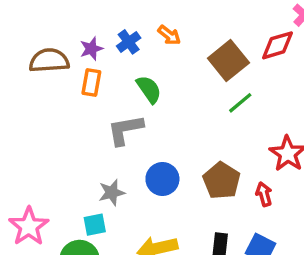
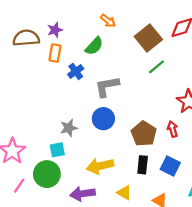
blue cross: (129, 42) -> (76, 71), moved
green semicircle: (149, 89) -> (94, 46), moved, turned 78
gray L-shape: (125, 130) -> (107, 86), moved
brown pentagon: (222, 181) -> (144, 134), moved

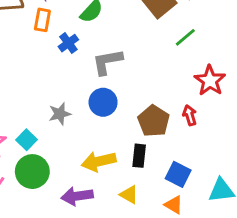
green line: (156, 67) -> (185, 37), moved
cyan square: (57, 150) -> (27, 140), moved, turned -35
black rectangle: (143, 165) -> (139, 156), moved
blue square: (170, 166) -> (178, 174), moved

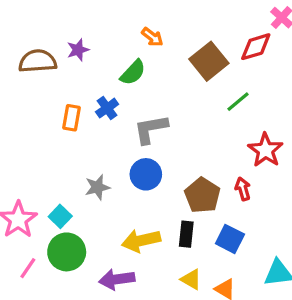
orange rectangle: (42, 20) -> (72, 118), moved
blue square: (178, 174) -> (230, 239), moved
yellow triangle: (129, 195) -> (191, 279), moved

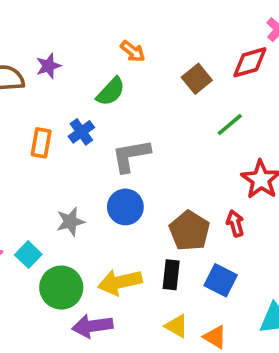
brown square: (209, 61) -> (197, 79), size x0.7
green circle: (67, 252) -> (61, 288), moved

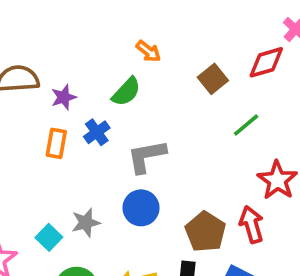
purple star: (48, 66) -> (64, 97), moved
red arrow: (235, 223) -> (252, 224), size x1.4
cyan square: (28, 255) -> (49, 237), moved

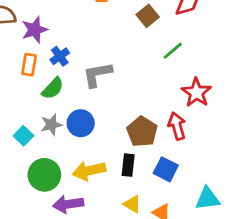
green semicircle: (126, 92) -> (53, 88), moved
purple star: (64, 97) -> (35, 30), size x1.4
blue circle: (141, 208) -> (81, 123), moved

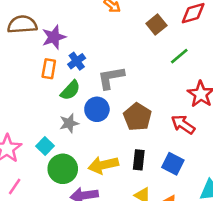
blue circle: (81, 123) -> (97, 109), moved
red arrow: (177, 126) -> (183, 124), turned -40
brown pentagon: (142, 132) -> (137, 117), moved
cyan square: (23, 136) -> (45, 146), moved

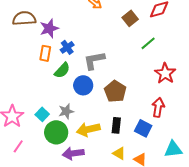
gray star: (69, 123) -> (66, 111), moved
red arrow: (183, 124) -> (158, 107), moved, turned 66

